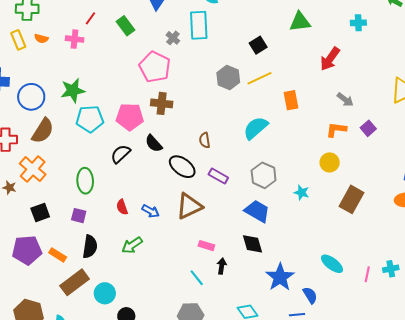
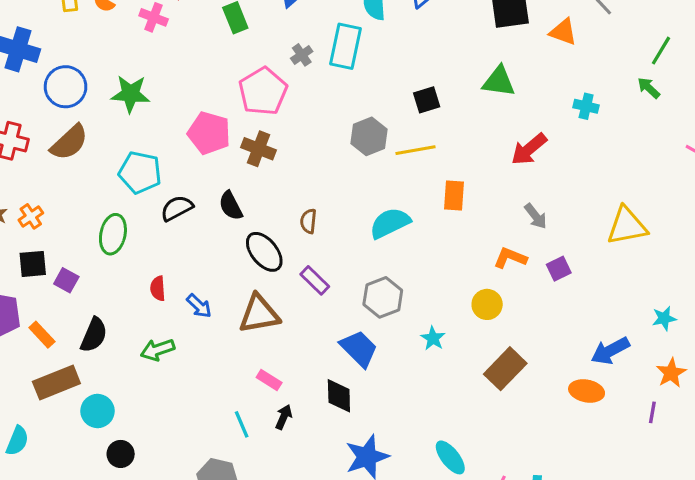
pink pentagon: (130, 117) -> (209, 133), moved
cyan pentagon: (90, 119) -> (140, 172), moved
orange cross: (33, 169) -> (31, 216), moved, size x0.6
purple square: (79, 216) -> (66, 280), moved

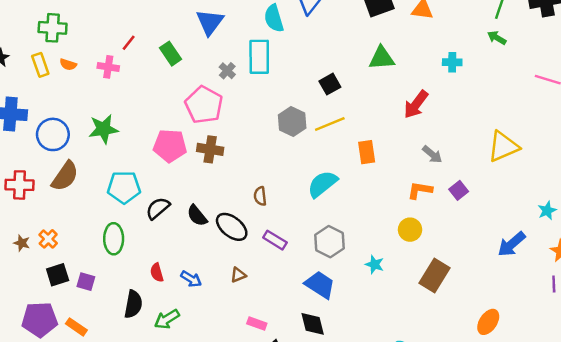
black semicircle: (231, 206) -> (197, 216), moved
brown triangle: (259, 314) -> (238, 275), size x0.5
black semicircle: (94, 335) -> (133, 304), moved
orange ellipse: (587, 391) -> (488, 322), moved, turned -55

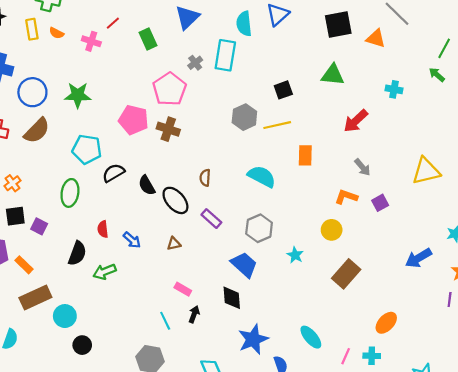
cyan semicircle: (322, 184) -> (262, 176), turned 56

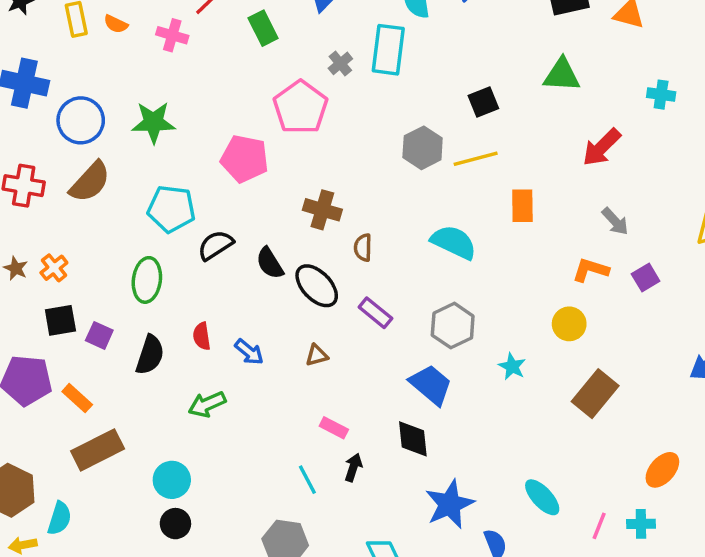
brown cross: (168, 129) -> (322, 210), moved
black semicircle: (77, 253) -> (150, 355), moved
cyan circle: (65, 316) -> (172, 480), moved

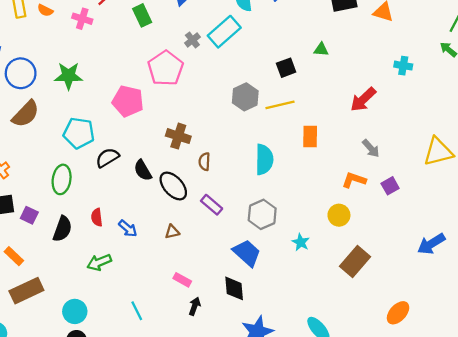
cyan rectangle: (388, 50) -> (224, 32), turned 40
green triangle: (562, 75) -> (321, 49), moved, size x0.6
cyan semicircle: (454, 242) -> (264, 160), turned 64
cyan line: (307, 480) -> (137, 311), moved

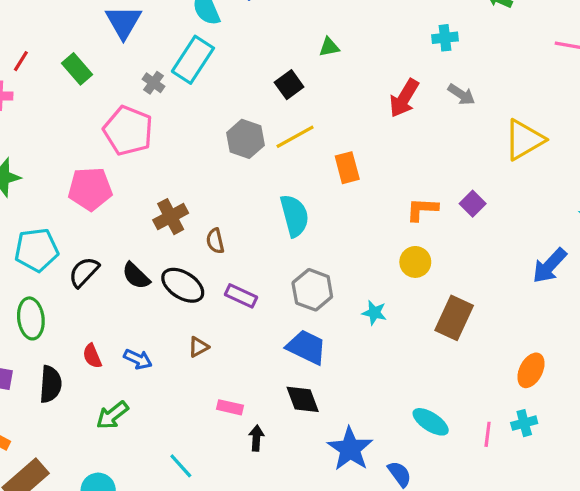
brown cross: (178, 136) -> (171, 217), turned -30
gray arrow: (371, 148) -> (461, 94), moved

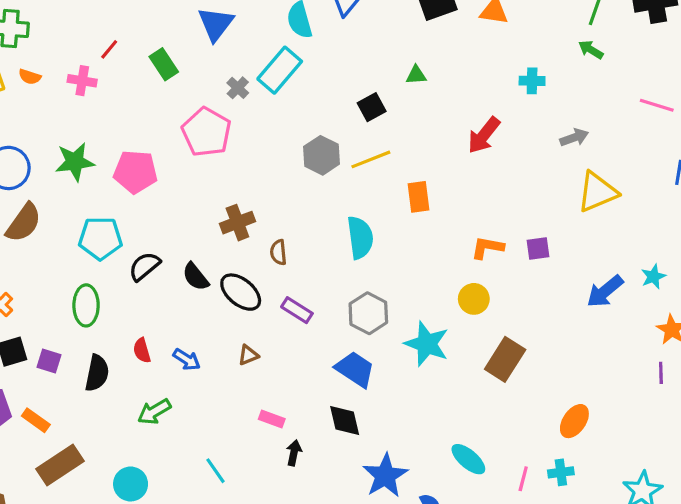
gray arrow: (461, 94) -> (574, 138), moved, turned -60
pink pentagon: (90, 189) -> (135, 172), moved
purple square: (473, 204) -> (538, 248), turned 30
blue arrow: (550, 266) -> (605, 291), moved
cyan star: (374, 313) -> (427, 344), size x1.8

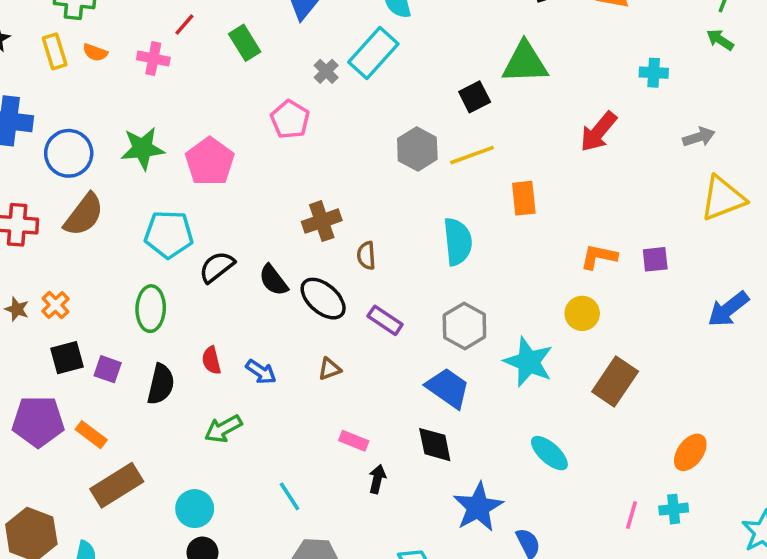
green triangle: (416, 75) -> (525, 63), size x2.0
pink pentagon: (206, 132) -> (290, 120), size x0.7
pink pentagon: (135, 172) -> (210, 161), turned 30
cyan ellipse: (468, 459) -> (549, 453), moved

